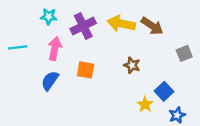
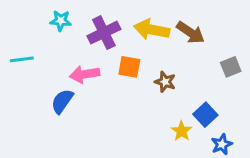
pink arrow: (55, 49) -> (84, 74), moved, turned -110
orange square: (86, 70) -> (129, 67), moved

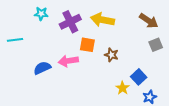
brown arrow: (190, 33) -> (149, 21), moved
pink arrow: (84, 74) -> (68, 61), moved
blue semicircle: (62, 101) -> (42, 68), turned 30

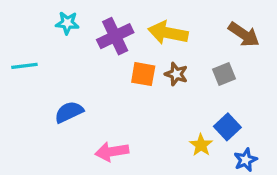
gray square: (156, 45) -> (224, 74), moved
brown star: (111, 55) -> (176, 74), moved
pink arrow: (68, 61) -> (112, 152), moved

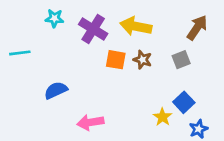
brown arrow: (244, 34) -> (197, 28), turned -90
purple cross: (115, 36) -> (93, 29), turned -32

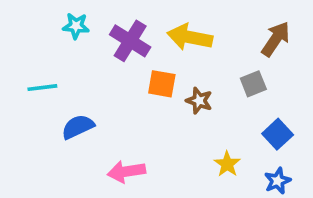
cyan line: (20, 53) -> (42, 88), moved
brown star: (142, 60) -> (199, 101), moved
blue square: (184, 102) -> (278, 134), moved

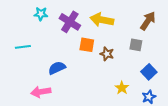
gray square: (253, 84) -> (136, 45), turned 32
blue semicircle: (78, 127) -> (57, 68), moved
pink arrow: (126, 172) -> (41, 92), moved

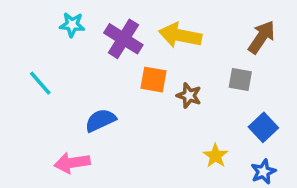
cyan line: (23, 47) -> (40, 83), turned 56

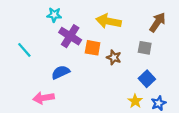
cyan star: (72, 25) -> (54, 15), moved
purple cross: (123, 39) -> (70, 36), moved
blue square: (263, 127) -> (147, 79), moved
yellow star: (216, 156) -> (135, 101), moved

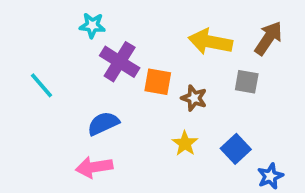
yellow arrow: (109, 21) -> (210, 42), moved
blue square: (147, 79) -> (236, 149), moved
pink arrow: (44, 98) -> (94, 167), moved
yellow star: (135, 101) -> (185, 143), moved

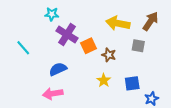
orange square: (158, 82) -> (88, 46), turned -35
blue square: (236, 149) -> (132, 83), turned 35

